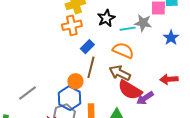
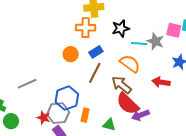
red arrow: (169, 79) -> (161, 82), moved
orange circle: (75, 81) -> (71, 54), moved

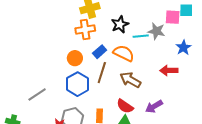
orange semicircle: (130, 64) -> (124, 53), moved
blue hexagon: (67, 98) -> (77, 84), moved
red semicircle: (128, 104) -> (125, 106), moved, size x0.7

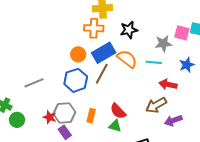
gray star: (156, 31) -> (163, 44), turned -30
cyan line: (141, 36) -> (154, 62), moved
blue rectangle: (100, 52) -> (104, 53), size x1.6
brown arrow: (130, 80) -> (156, 105), moved, turned -70
purple arrow: (154, 106) -> (173, 121), moved

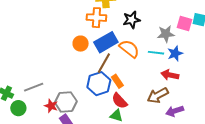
blue star: (187, 65) -> (175, 53), moved
blue hexagon: (76, 80) -> (99, 84), moved
gray line: (34, 83) -> (34, 87), moved
orange rectangle: (91, 116) -> (117, 81), moved, turned -48

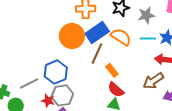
gray star: (166, 34) -> (146, 15), moved
orange circle: (81, 44) -> (72, 36), size x1.6
blue hexagon: (99, 84) -> (56, 72), moved

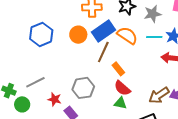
orange circle: (72, 36) -> (78, 35), size x0.7
blue hexagon: (56, 72) -> (41, 34), moved
brown arrow: (153, 81) -> (159, 95), moved
gray hexagon: (62, 95) -> (83, 88), moved

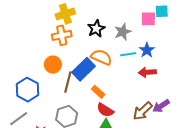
blue rectangle: (104, 31) -> (84, 69), moved
blue hexagon: (41, 34) -> (27, 90), moved
brown line: (103, 52) -> (68, 82), moved

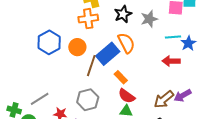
blue star: (147, 50) -> (188, 43), moved
cyan line: (128, 54) -> (173, 37), moved
orange semicircle: (101, 57) -> (126, 43), turned 35
blue hexagon: (27, 90) -> (49, 42), moved

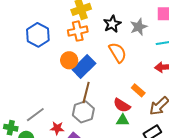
blue hexagon: (49, 42) -> (38, 35), moved
blue rectangle: (108, 54) -> (84, 67), moved
brown line: (91, 66) -> (86, 92), moved
orange rectangle: (121, 77) -> (138, 90), moved

